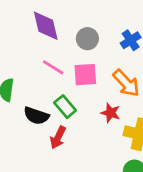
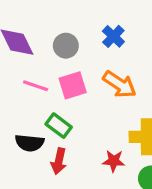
red star: (111, 113) -> (114, 161), moved

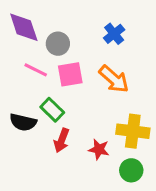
gray circle: (66, 46) -> (58, 44), moved
red arrow: (59, 161) -> (62, 140), moved

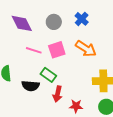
gray circle: (58, 44) -> (54, 22), moved
red star: (99, 149) -> (76, 106), moved

